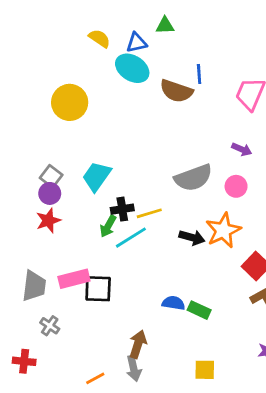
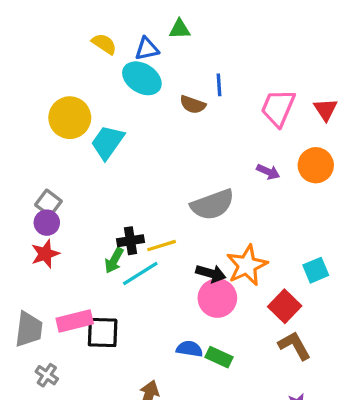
brown semicircle: (176, 91) -> (193, 105), size x0.7
cyan trapezoid: (97, 176) -> (107, 142), moved
pink circle: (236, 186) -> (217, 298), moved, size x1.5

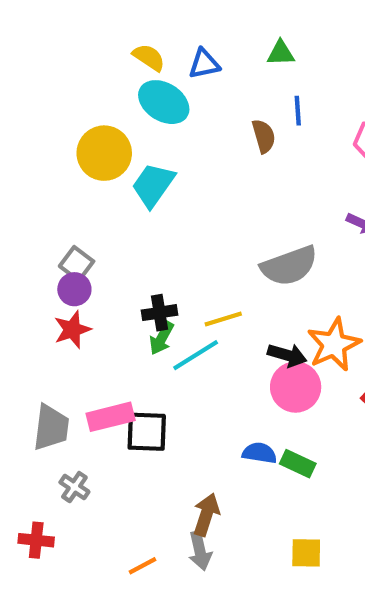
green triangle: (180, 29) -> (281, 53), moved
cyan ellipse: (142, 78) -> (164, 102), moved
brown semicircle: (193, 105) -> (264, 136), turned -125
black cross: (130, 241) -> (159, 313), moved

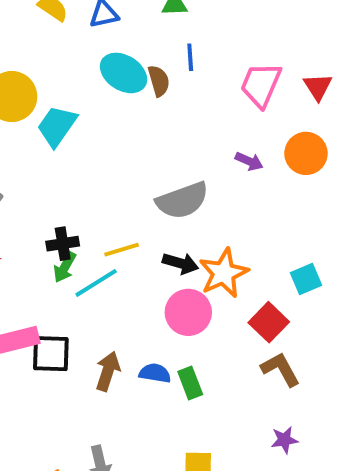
cyan ellipse: (164, 102) -> (124, 73), moved
black arrow: (287, 355) -> (180, 263), moved
green rectangle: (298, 464) -> (190, 383), turned 44
brown arrow: (206, 515) -> (108, 371), moved

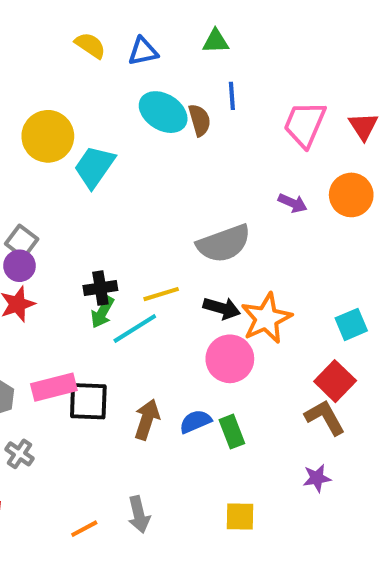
red square: (269, 322) -> (335, 381), moved
blue semicircle: (155, 373) -> (195, 421), turned -32
purple star: (284, 440) -> (317, 478), moved

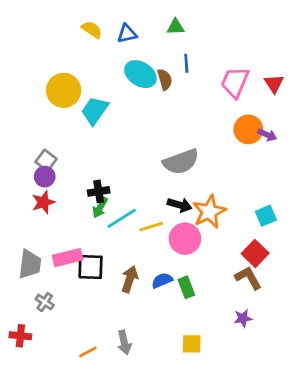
orange circle: (351, 195) -> (248, 129), moved
purple arrow: (293, 203) -> (267, 135), moved
yellow line: (161, 294) -> (151, 227), moved

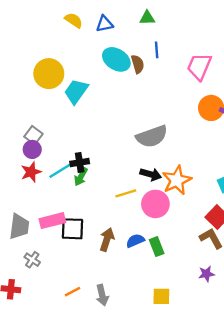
cyan line: (122, 218) -> (62, 170), moved
orange line: (88, 352) -> (72, 292), moved

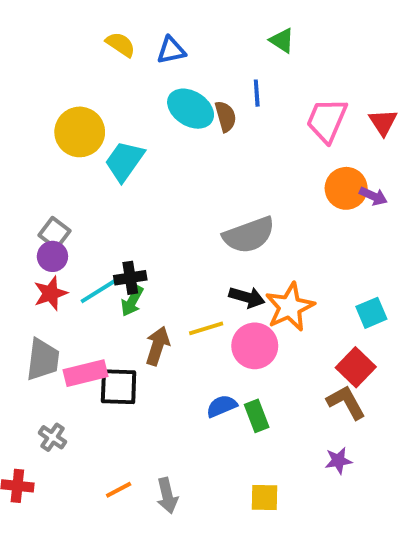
green triangle: (147, 18) -> (282, 41), moved, turned 35
gray trapezoid: (19, 226) -> (43, 359), moved
brown arrow: (107, 239) -> (157, 346), moved

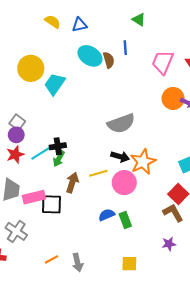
gray cross: (52, 437) -> (16, 231), size x1.5

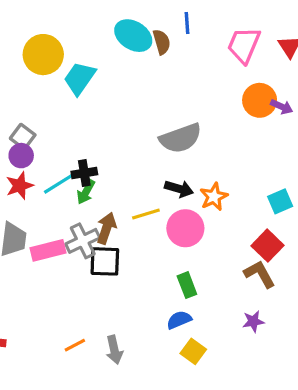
orange star: (143, 162) -> (214, 197), size x0.7
black square: (52, 204) -> (105, 261), moved
blue semicircle: (107, 215) -> (179, 320), moved
gray cross: (16, 231) -> (83, 241), moved, turned 30
yellow square: (129, 264) -> (193, 351), turned 35

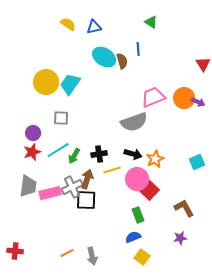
pink trapezoid: (244, 45) -> (153, 97), moved, turned 45
yellow circle: (43, 55) -> (46, 82), moved
gray square: (23, 137) -> (61, 118), moved, turned -35
black cross: (84, 173) -> (99, 154), moved
red square: (267, 246) -> (149, 190), moved

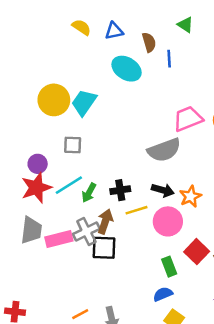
brown semicircle: (122, 61) -> (149, 42), moved
red star: (32, 152) -> (36, 188), size x1.4
red square: (149, 190) -> (197, 252), moved

